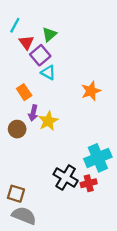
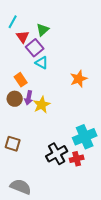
brown circle: (17, 129) -> (15, 99), moved
black cross: (66, 178) -> (57, 154), turned 30
brown square: (16, 194) -> (13, 144), moved

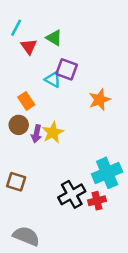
green triangle: (43, 30) -> (54, 38), turned -48
purple square: (35, 48) -> (67, 69), moved, turned -30
purple arrow: (29, 98) -> (36, 134), moved

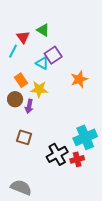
cyan line: (16, 28) -> (13, 51), moved
purple square: (67, 69) -> (53, 55), turned 36
yellow star: (53, 132) -> (39, 89), moved, turned 30
brown square: (16, 182) -> (24, 137), moved

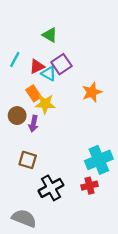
red triangle: (23, 37) -> (37, 66), moved, turned 40
orange rectangle: (21, 80) -> (33, 93), moved
black cross: (57, 154) -> (51, 188), moved

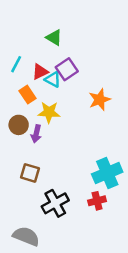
orange rectangle: (33, 93) -> (27, 95), moved

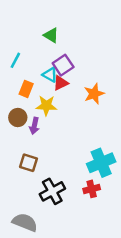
red triangle: (40, 72) -> (61, 83), moved
orange rectangle: (27, 95) -> (26, 89), turned 56

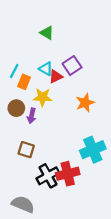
cyan line: (15, 60) -> (14, 71), moved
purple square: (63, 65) -> (72, 66), moved
orange star: (94, 94) -> (85, 103), moved
red cross: (92, 189) -> (68, 174), moved, size x1.5

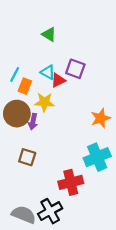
purple square: (72, 66) -> (75, 69), turned -36
orange star: (85, 103) -> (101, 118), moved
brown circle: (16, 108) -> (17, 114), size x1.5
black cross: (48, 176) -> (50, 211), moved

